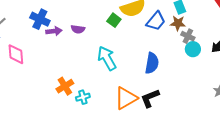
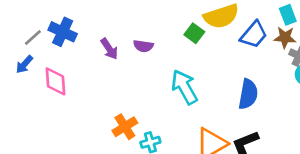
blue cross: (40, 19) -> (63, 32), moved
purple arrow: (54, 31) -> (109, 49), turned 63

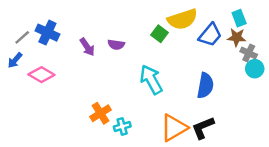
pink diamond: (56, 81) -> (41, 75), turned -55

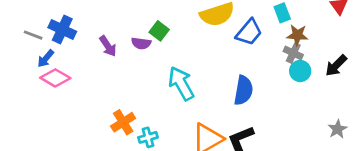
green square: (160, 34) -> (159, 31), moved
gray line: (22, 37) -> (33, 35), turned 63
brown star: (237, 37) -> (297, 35), moved
blue arrow: (15, 60) -> (46, 59), moved

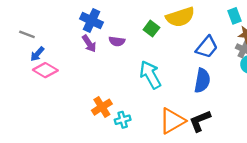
blue cross: (62, 30) -> (91, 21), moved
green square: (159, 31) -> (151, 29), moved
blue trapezoid: (249, 32) -> (207, 47), moved

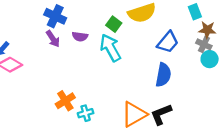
cyan arrow: (150, 75) -> (110, 48), moved

